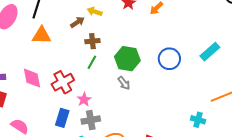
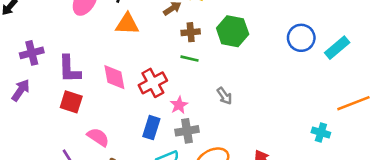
green hexagon: (127, 59) -> (233, 31), moved
blue circle: (169, 59) -> (301, 38), moved
green line: (92, 62) -> (189, 59), turned 72
gray arrow: (124, 83) -> (224, 96), moved

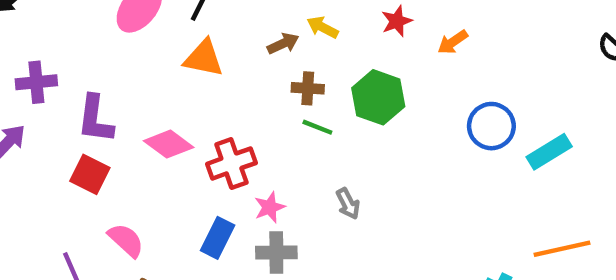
green line: (189, 59) -> (317, 127), moved
pink diamond: (114, 77) -> (169, 144), turned -52

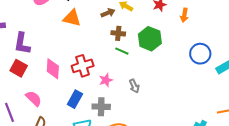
orange arrow: (453, 42) -> (184, 15), turned -48
pink diamond: (169, 144) -> (53, 69), moved, turned 55
pink star: (270, 207) -> (106, 80), moved

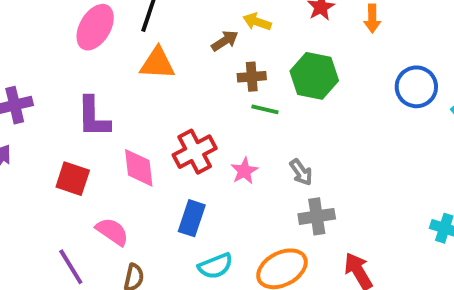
purple L-shape: (22, 43) -> (93, 117), moved
gray cross: (101, 107) -> (317, 216), moved

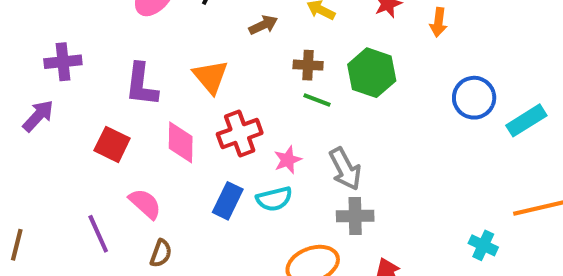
brown arrow: (225, 41) -> (263, 25), moved
orange triangle: (157, 63) -> (210, 77), moved, turned 39
gray arrow: (301, 172) -> (345, 169), size x1.5
cyan semicircle: (215, 266) -> (274, 199), moved

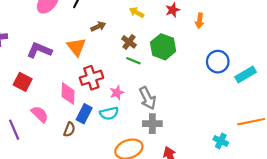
brown arrow: (263, 25) -> (98, 27), moved
brown cross: (308, 65) -> (129, 42), turned 32
purple L-shape: (141, 85) -> (39, 50), turned 105
pink diamond: (181, 142) -> (68, 94), moved
brown semicircle: (161, 253) -> (69, 129), moved

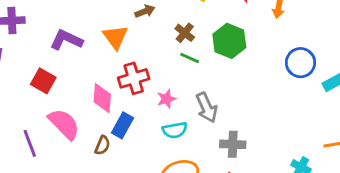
cyan semicircle: (109, 113) -> (175, 130), moved
pink semicircle: (40, 114) -> (64, 124), size x1.4
gray cross: (152, 124) -> (233, 144), moved

